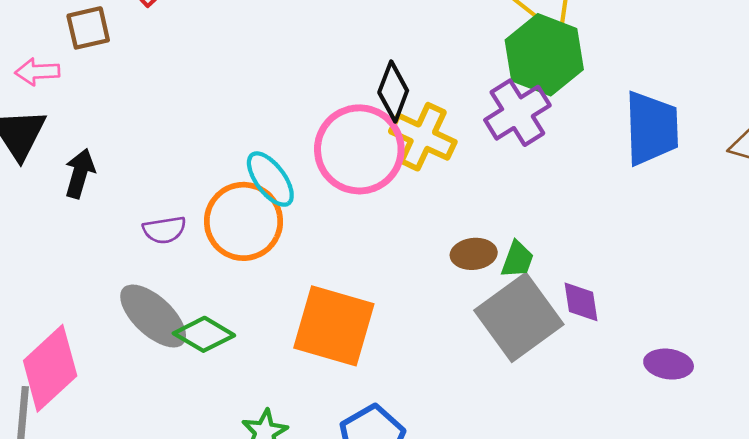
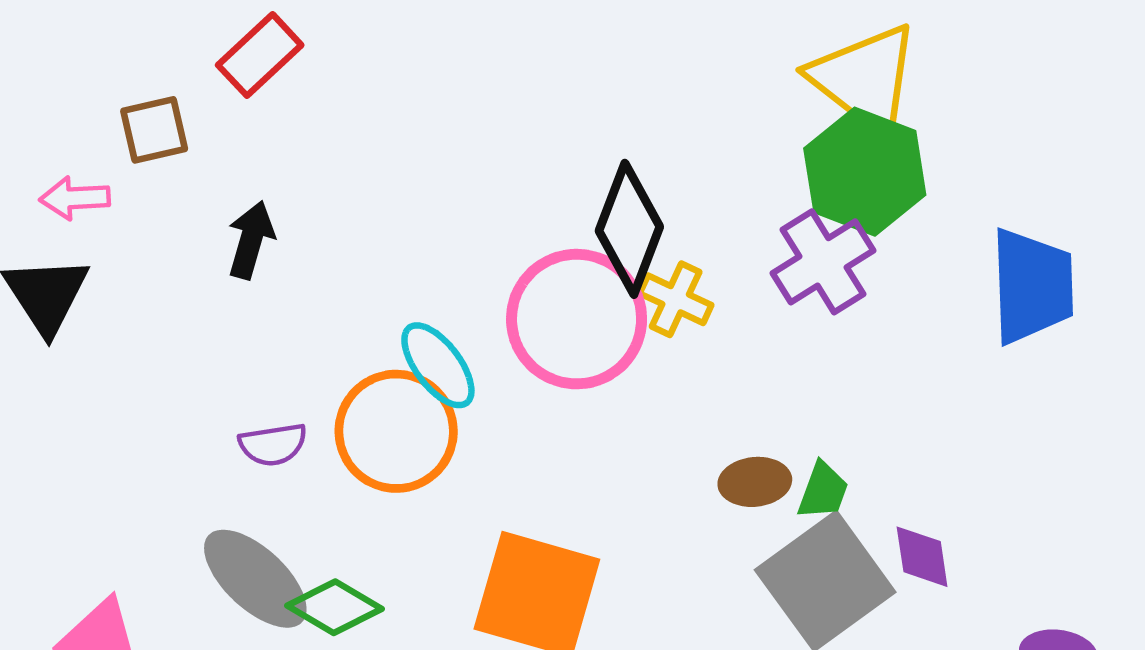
black diamond: (393, 92) -> (629, 229), size x1.4
yellow cross: (423, 137) -> (676, 299), size x0.7
black arrow: (80, 173) -> (251, 240), moved

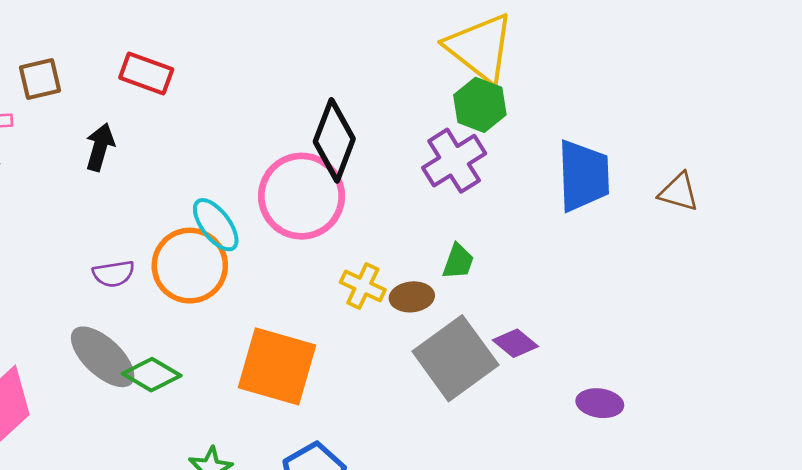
red rectangle: (260, 55) -> (146, 74), moved, turned 63
green hexagon: (865, 172) -> (480, 105), size x0.7
yellow cross: (676, 299) -> (363, 286), moved
green trapezoid: (823, 491) -> (458, 261), moved
purple diamond: (922, 557) -> (515, 343), turned -42

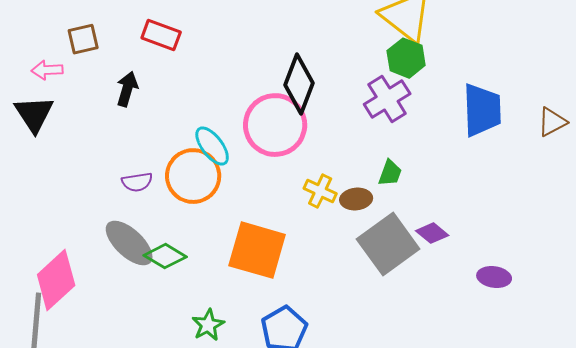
brown triangle: (679, 192) -> (552, 122), turned -44

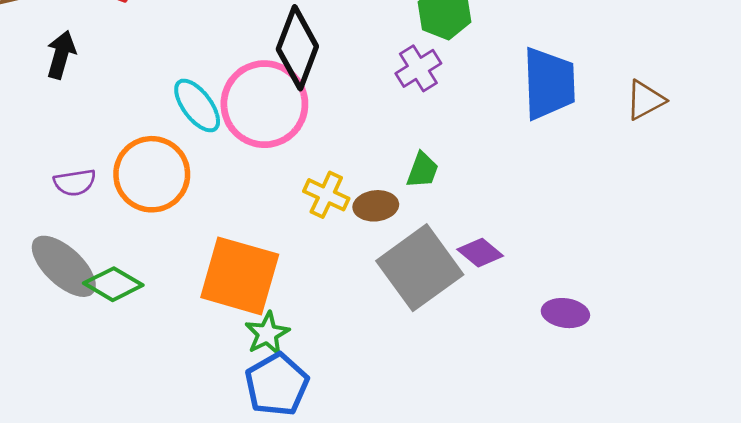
purple cross: (387, 99) -> (418, 68), size x0.7
cyan ellipse: (212, 146) -> (197, 106), moved
green star: (208, 325) -> (267, 334), moved

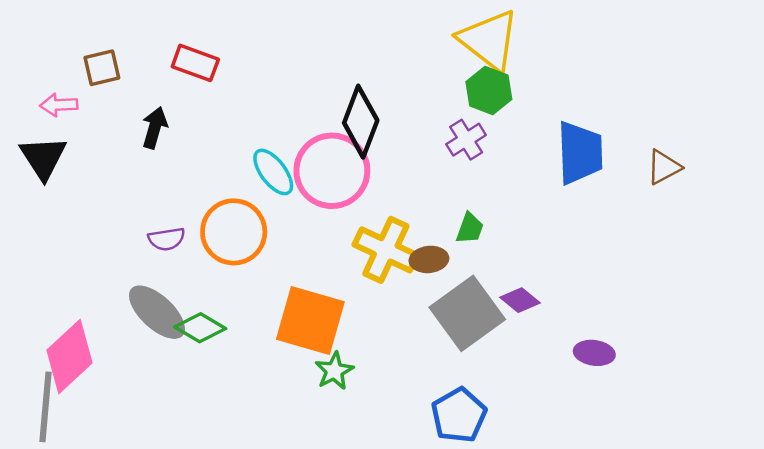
yellow cross: (326, 195) -> (386, 250), size x1.6
blue pentagon: (277, 385) -> (459, 415), moved

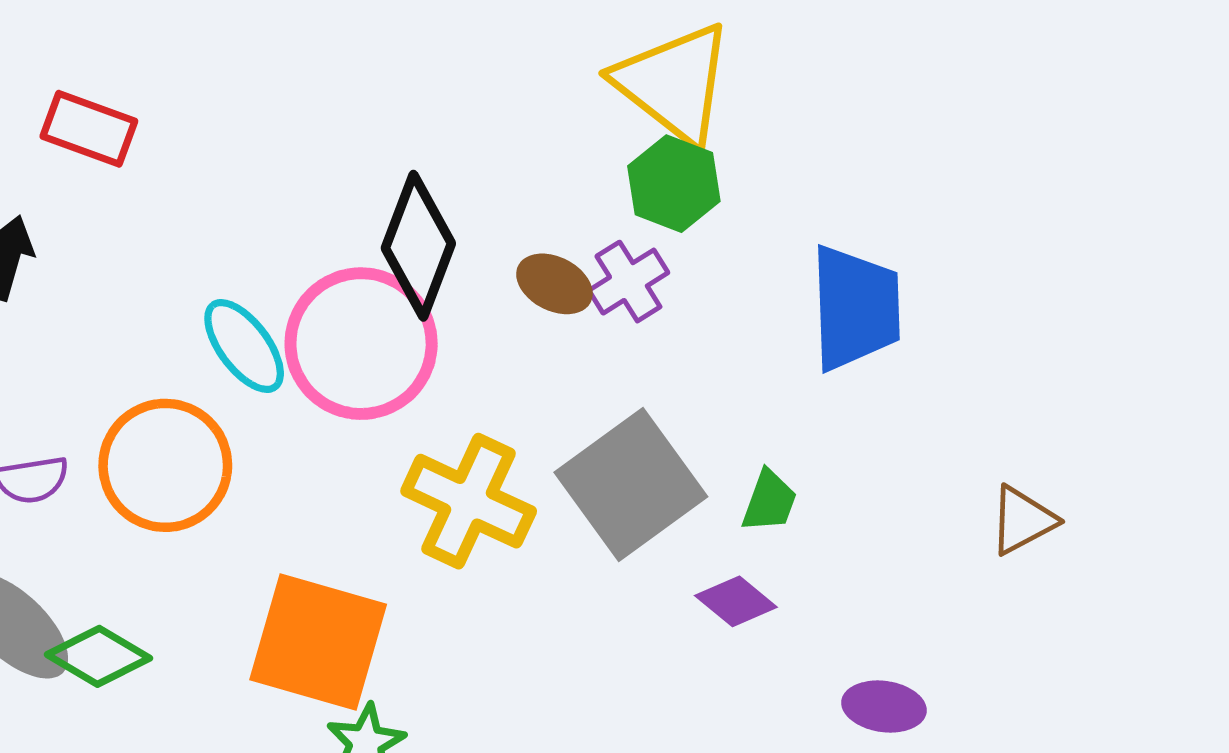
brown triangle: (664, 167) -> (1022, 520), moved
green trapezoid: (470, 228) -> (769, 501), moved
brown ellipse: (429, 259) -> (554, 284), moved, turned 33
gray square: (467, 313) -> (631, 484), moved

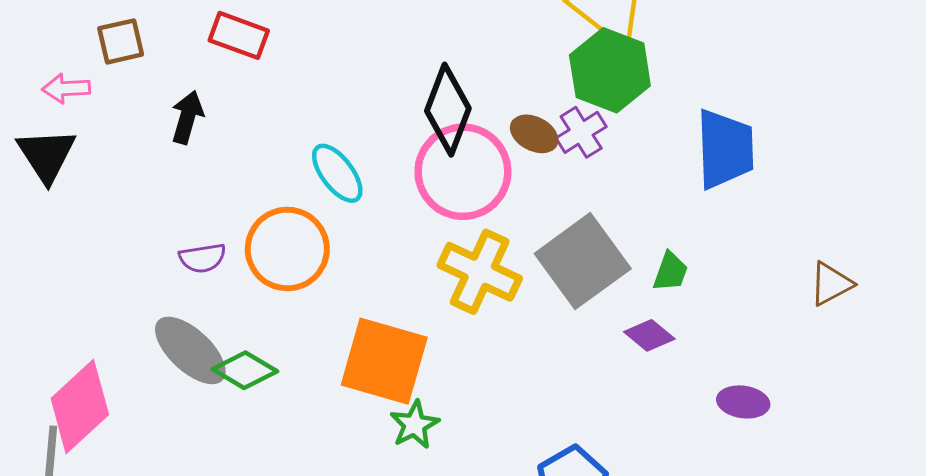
green hexagon: (674, 184) -> (610, 70), size x1.4
pink circle: (361, 344) -> (463, 172), moved

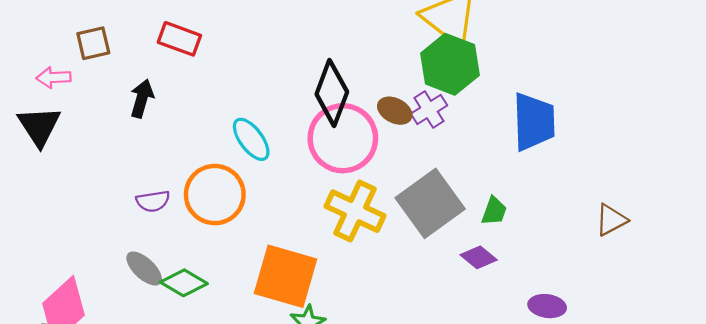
gray ellipse: (190, 350) -> (144, 269), size x0.7

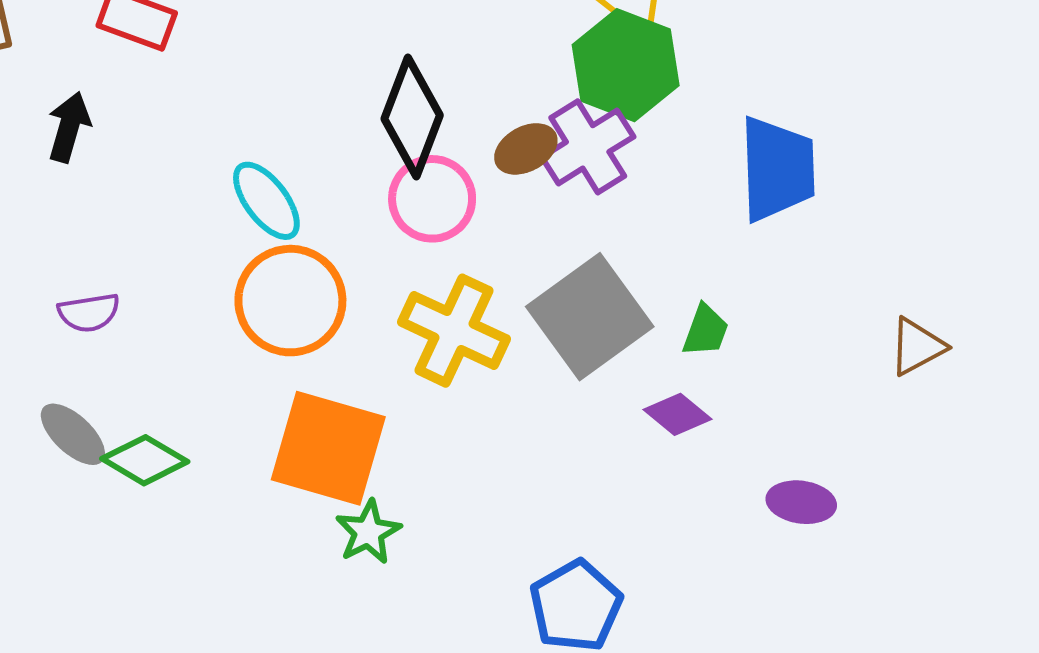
purple cross: (429, 110) -> (588, 147), size x1.4
brown ellipse: (395, 111) -> (526, 149), turned -56
pink circle: (343, 138) -> (432, 199), size x0.7
orange circle: (215, 195) -> (290, 301), moved

